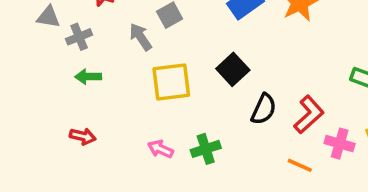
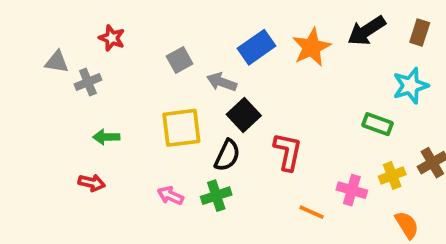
gray arrow: (141, 37) -> (222, 82), moved, turned -36
green arrow: (88, 77) -> (106, 137), moved
black semicircle: (264, 109) -> (227, 155), moved
red L-shape: (309, 115) -> (288, 152), moved, turned -36

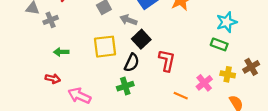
cyan star: (410, 86) -> (227, 22), moved
yellow cross: (392, 175) -> (228, 74), turned 32
pink cross: (352, 190) -> (204, 83), turned 35
pink arrow: (170, 196) -> (79, 96), moved, size x1.5

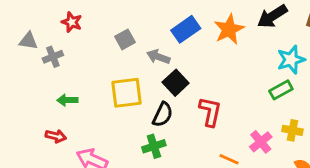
green rectangle: (219, 44) -> (281, 90), turned -49

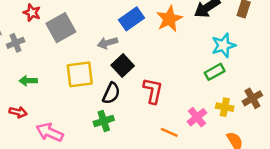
gray square: (125, 39) -> (61, 28), moved, size x1.6
gray arrow: (158, 57) -> (108, 43), turned -36

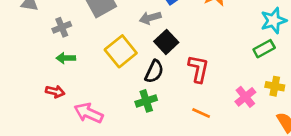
gray cross: (16, 43) -> (62, 27), moved
yellow square: (80, 74) -> (121, 51), turned -32
orange line: (169, 132) -> (201, 113), moved

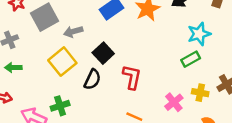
gray arrow: (150, 18) -> (73, 32), moved
green cross: (146, 101) -> (60, 106), moved

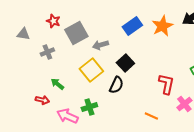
green arrow: (13, 68) -> (57, 84), moved, turned 40
red L-shape: (132, 77) -> (166, 84), moved

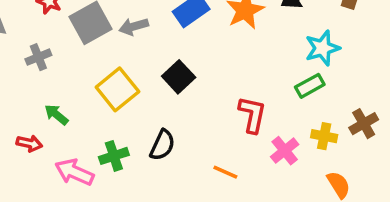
gray arrow: (100, 45) -> (134, 27), moved
black semicircle: (116, 85) -> (162, 145), moved

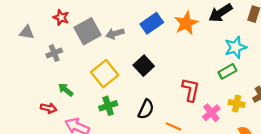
black semicircle: (162, 145) -> (146, 109), moved
green cross: (114, 156) -> (108, 106), moved

